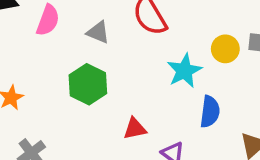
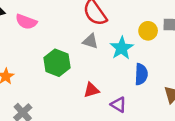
pink semicircle: (48, 20) -> (26, 22), turned 95
gray triangle: (98, 32) -> (90, 41), moved

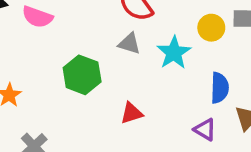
blue semicircle: (141, 74) -> (220, 88), moved
purple triangle: (118, 105) -> (205, 130), moved

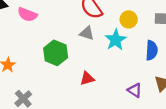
yellow circle: (211, 28) -> (129, 19), moved
blue semicircle: (220, 88) -> (152, 50), moved

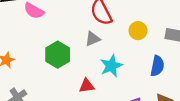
gray triangle: (87, 33) -> (93, 39), turned -49
cyan star: (116, 40) -> (111, 66), moved

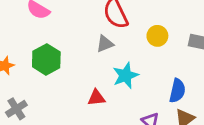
green hexagon: (58, 55) -> (46, 59), moved
blue semicircle: (157, 66) -> (177, 91), moved

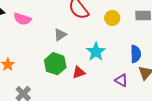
gray triangle: (105, 44) -> (60, 35), moved
green hexagon: (46, 59) -> (55, 64), moved

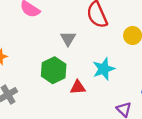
gray triangle: (60, 35) -> (68, 39), turned -40

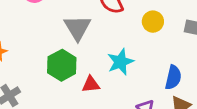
gray triangle: (68, 39) -> (77, 28), size x1.5

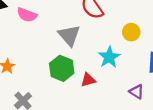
yellow circle: (153, 22) -> (131, 32), moved

